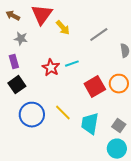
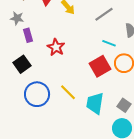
gray star: (21, 39) -> (17, 18), moved
purple rectangle: (14, 62) -> (28, 35), moved
cyan line: (72, 64) -> (109, 43), moved, turned 40

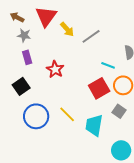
gray line: (104, 14) -> (91, 36), moved
gray star: (17, 18) -> (24, 35), moved
gray square: (124, 105) -> (119, 111), moved

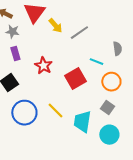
red square: (99, 88) -> (75, 79), moved
cyan circle: (121, 150) -> (109, 135), moved

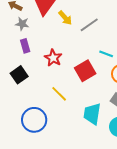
yellow line: (55, 111) -> (59, 94), moved
blue circle: (24, 113) -> (34, 120), moved

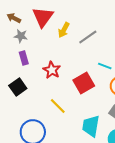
yellow arrow: (65, 18) -> (64, 30), turned 70

